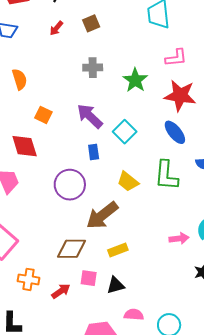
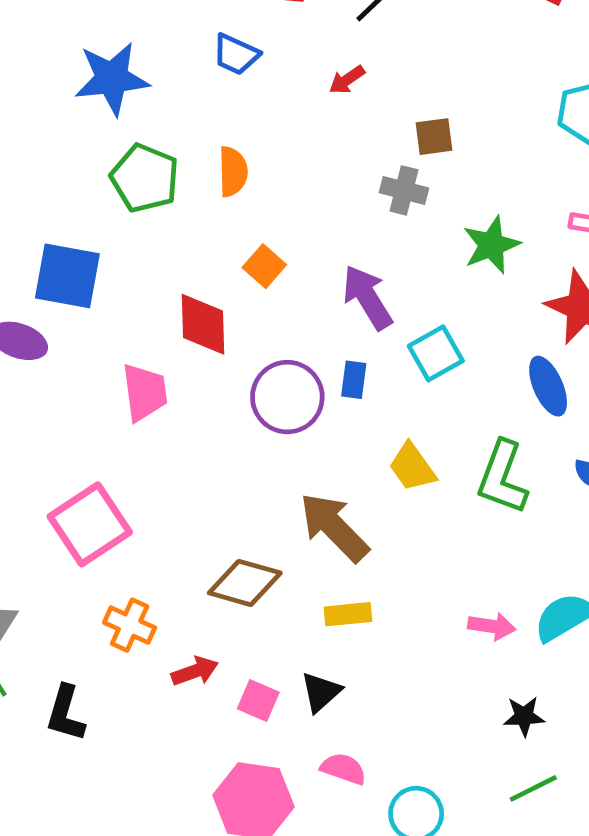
brown square: (91, 23) -> (434, 137), moved
purple circle: (70, 185) -> (287, 397), moved
brown arrow: (102, 215) -> (334, 527), turned 68
pink square: (89, 278) -> (258, 701), moved
black triangle: (116, 285) -> (321, 692), turned -42

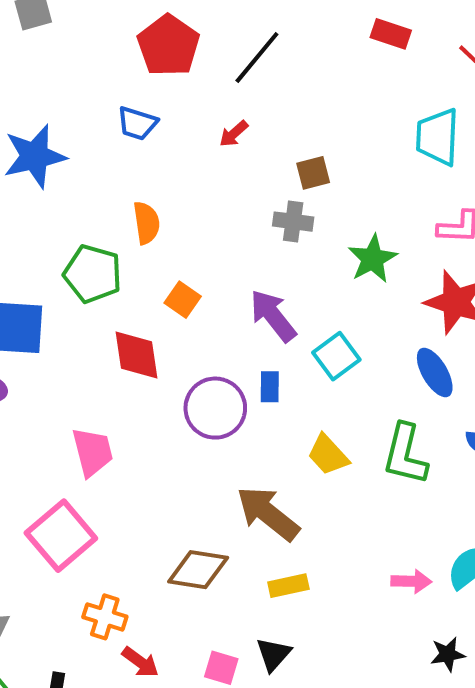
green pentagon: (145, 178) -> (93, 274), moved
pink trapezoid: (145, 392) -> (93, 452), moved
red arrow: (195, 671) -> (140, 662), moved, turned 63

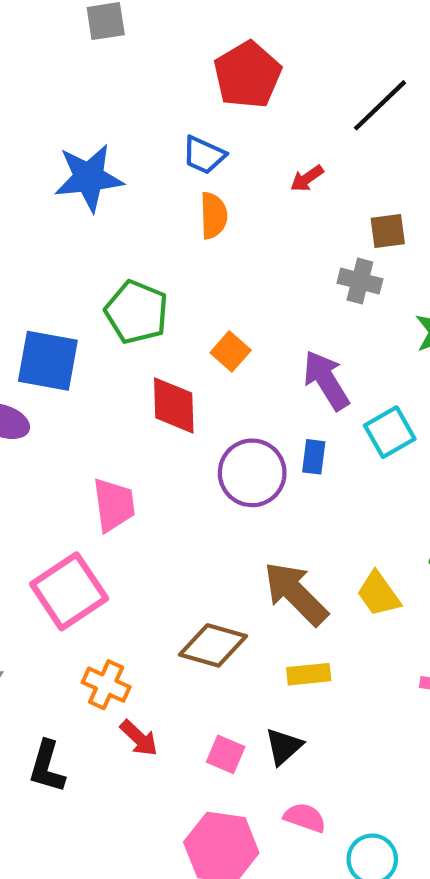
black line: (257, 58) -> (380, 105), moved
orange semicircle: (146, 223) -> (214, 216), moved
yellow trapezoid: (328, 455) -> (379, 594), moved

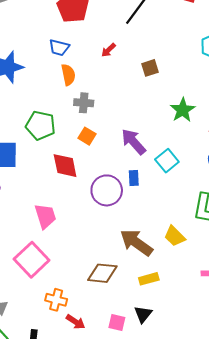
gray cross: (360, 281) -> (84, 103), moved

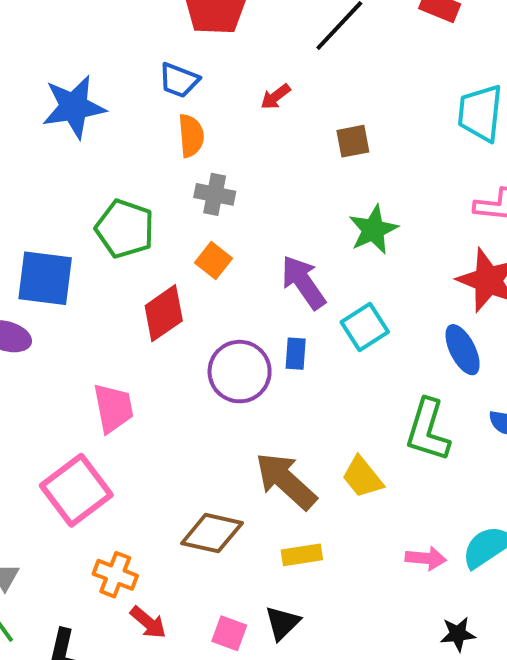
green star: (183, 110) -> (373, 230), moved
red diamond: (65, 166) -> (164, 313), turned 60

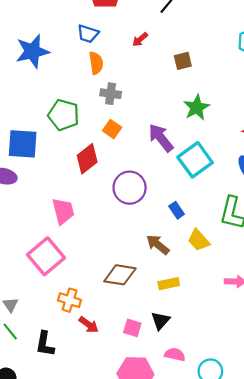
cyan square: (365, 327) -> (195, 160), size x1.4
blue rectangle: (296, 354) -> (177, 210), moved, turned -35
brown arrow: (286, 481) -> (158, 245), size x0.7

